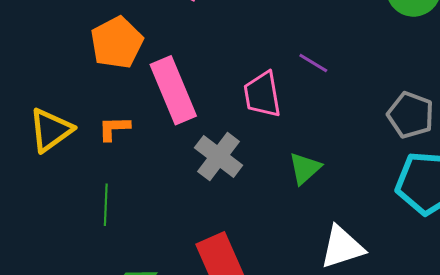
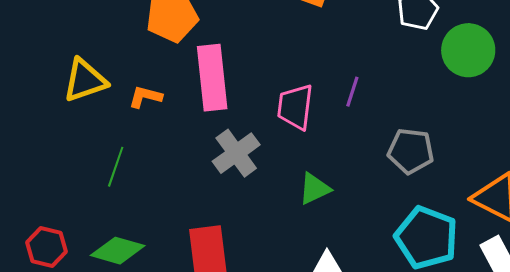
purple line: (313, 63) -> (352, 92), turned 60
gray pentagon: (411, 115) -> (411, 151), moved, turned -30

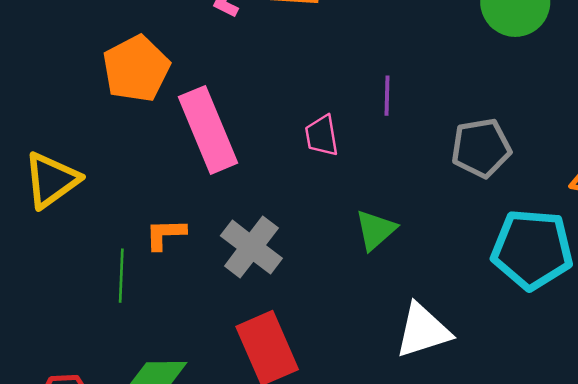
orange L-shape: (145, 97) -> (165, 234), moved
pink trapezoid: (295, 107) -> (322, 136), size x0.7
gray cross: (236, 153) -> (251, 247), moved

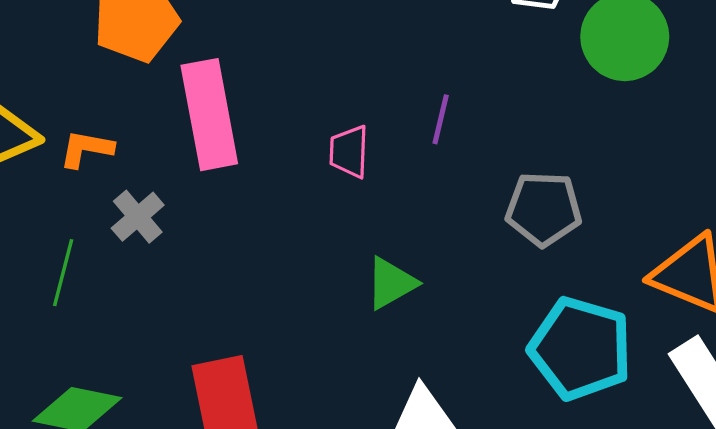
orange L-shape: (165, 234) -> (86, 149), moved
gray cross: (251, 247) -> (138, 217), moved, size x0.7

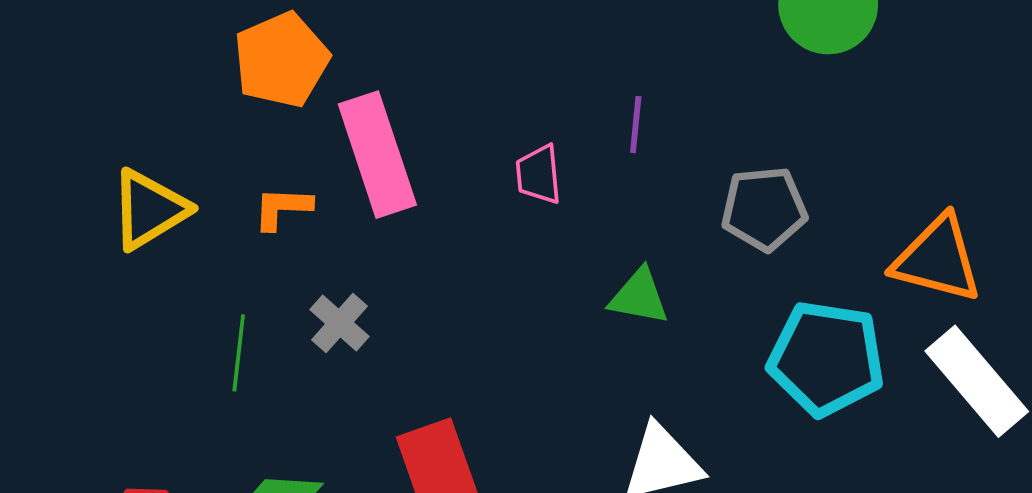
orange L-shape: (86, 149) -> (282, 208), moved
gray cross: (138, 217) -> (340, 323), moved
green triangle: (391, 283) -> (639, 297), moved, turned 48

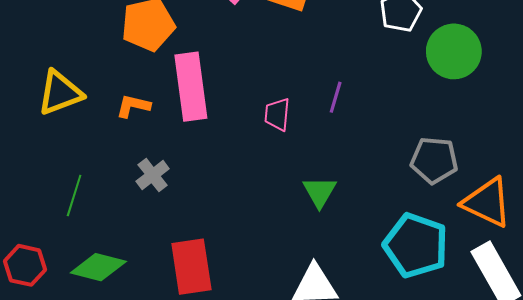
gray pentagon: (764, 209) -> (434, 160), moved
green triangle: (639, 297) -> (320, 192), turned 39
green line: (239, 353) -> (74, 196), moved

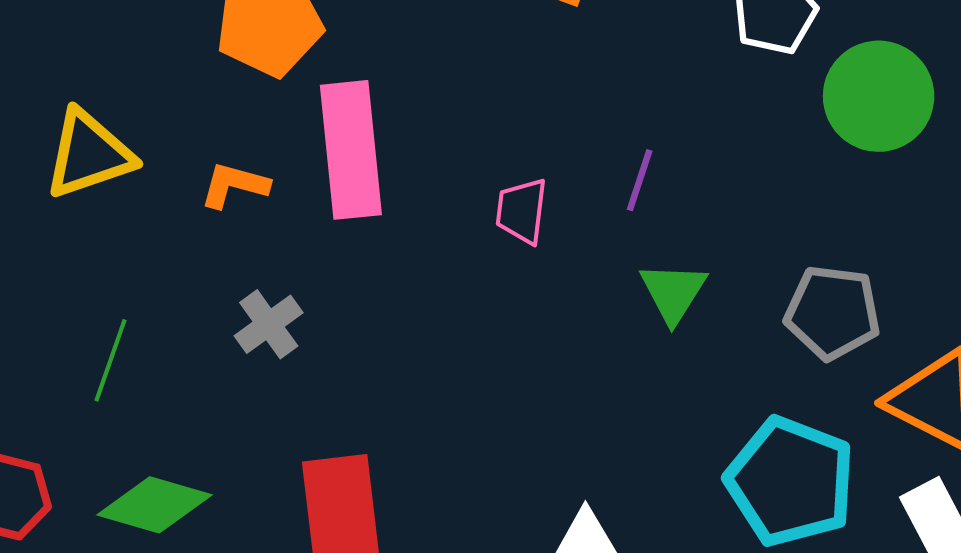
green triangle: (320, 192) -> (673, 292), moved

